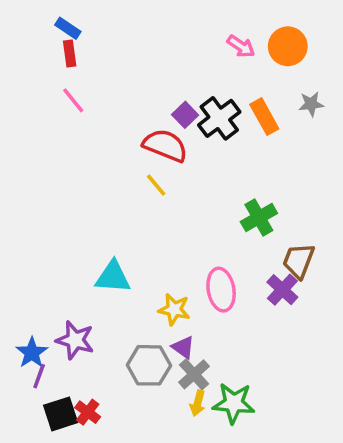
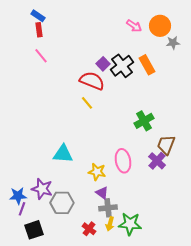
gray star: (311, 104) -> (173, 43), moved
blue star: (32, 353) -> (18, 196), turned 30
gray hexagon: (149, 365) -> (62, 203), moved
gray cross: (194, 374) -> (108, 208), turned 36
red cross: (88, 412) -> (89, 229), moved

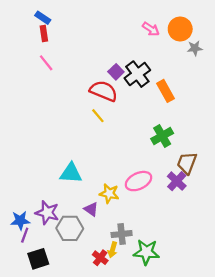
orange rectangle: (147, 65) -> (166, 91), moved
pink ellipse: (123, 161) -> (138, 181), turned 75
purple triangle: (102, 193) -> (91, 209), moved
yellow arrow: (110, 224) -> (113, 250), moved

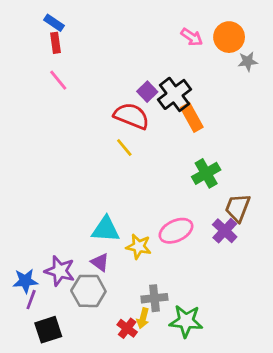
orange rectangle: (166, 91) -> (192, 117), moved
cyan triangle: (71, 173) -> (106, 229), moved
purple triangle: (91, 209) -> (100, 262), moved

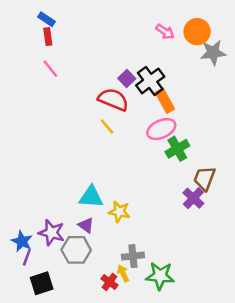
gray star: (248, 61) -> (213, 53), size x1.5
pink ellipse: (176, 231) -> (161, 129), moved
blue star: (25, 281) -> (22, 241), turned 30
yellow arrow: (143, 318) -> (123, 273), turned 140

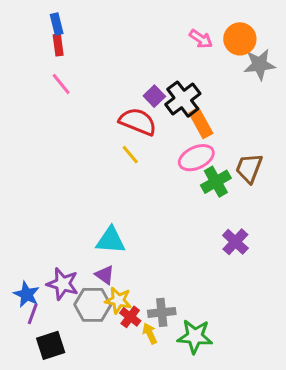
blue rectangle: (47, 19) -> (57, 24), turned 42
brown trapezoid: (204, 178) -> (249, 168), moved
yellow star: (119, 212) -> (118, 300), moved
red cross: (109, 282) -> (130, 317), moved

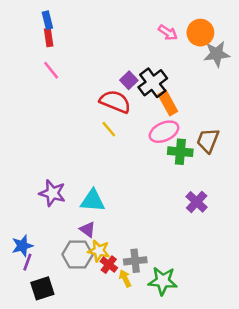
green cross: (216, 182) -> (180, 152), turned 35
purple star: (63, 284) -> (52, 193), moved
blue star: (27, 294) -> (22, 246), turned 30

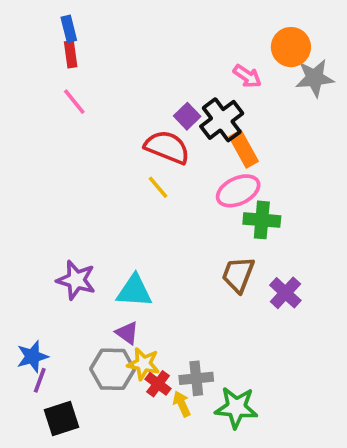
pink arrow: (168, 33) -> (247, 76), moved
brown trapezoid: (208, 140) -> (238, 275), moved

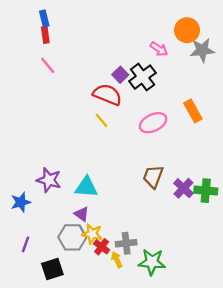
orange rectangle: (244, 149) -> (193, 111), moved
green cross: (262, 220) -> (206, 191), moved
blue star: (32, 357) -> (21, 202), moved
black square: (62, 418) -> (52, 269), moved

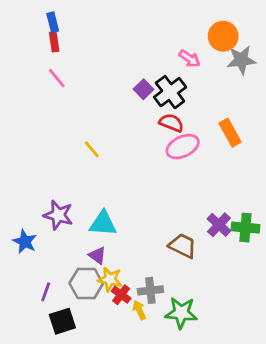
red semicircle: (107, 95) -> (171, 123), moved, size x0.7
yellow line: (102, 120) -> (92, 149), moved
brown trapezoid: (153, 177) -> (183, 246), moved, turned 95
blue star: (21, 202) -> (25, 242), turned -30
purple line: (25, 244) -> (46, 292), moved

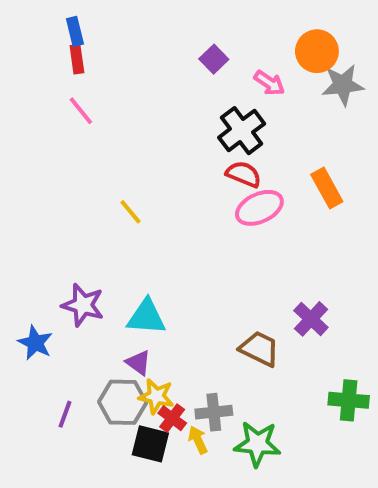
purple square: (143, 89) -> (214, 59), moved
green cross: (245, 228) -> (349, 400), moved
black square: (62, 321) -> (150, 444), moved, turned 32

